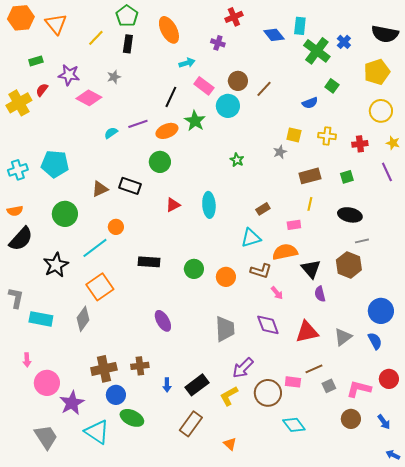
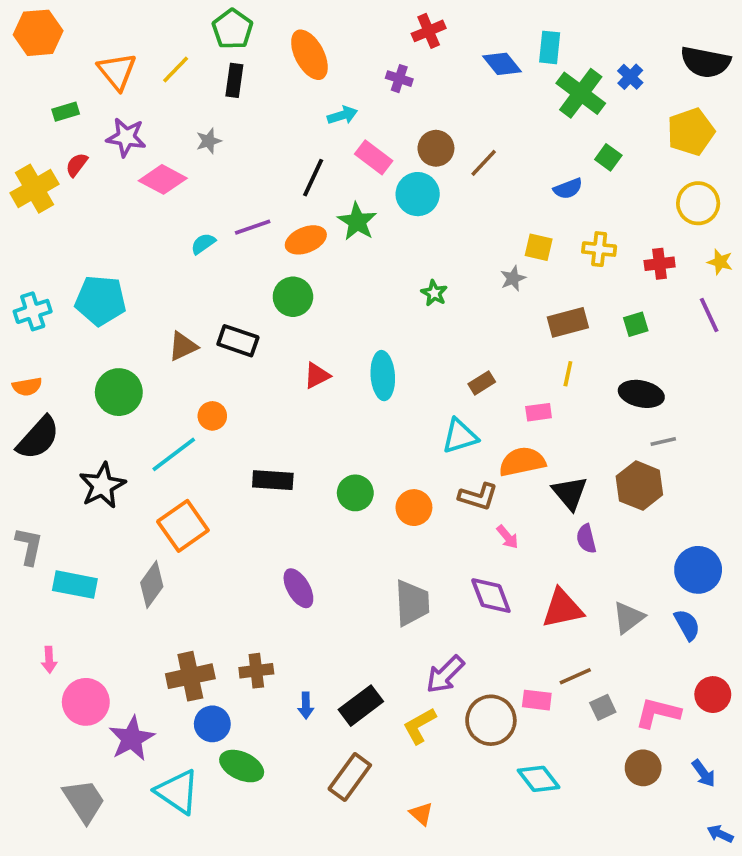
orange triangle: (56, 24) -> (117, 71), moved

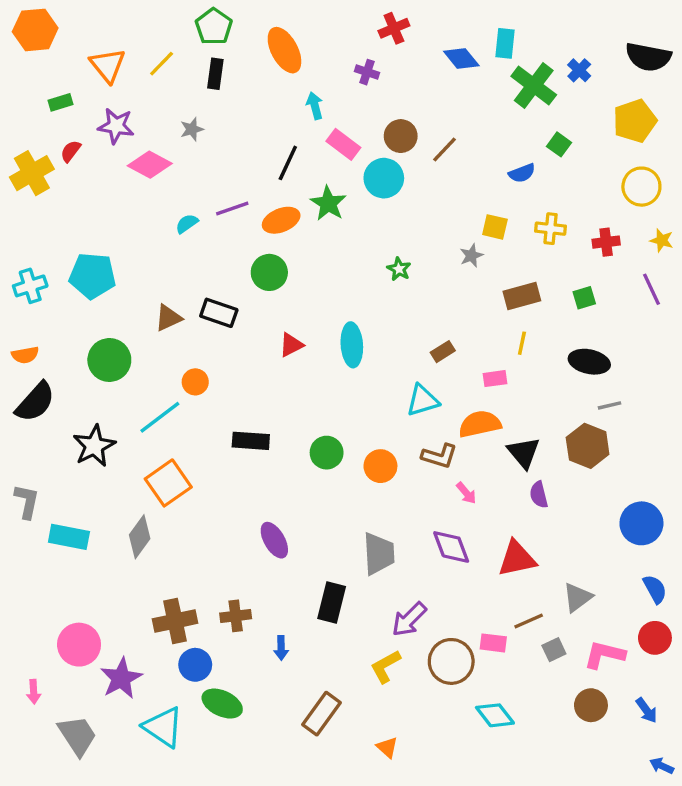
cyan arrow: (342, 115) -> (315, 106), turned -88
gray triangle: (628, 618) -> (577, 597), moved
blue semicircle: (687, 625) -> (655, 589), moved
pink arrow: (49, 660) -> (34, 692), moved
black rectangle: (361, 706) -> (332, 602), moved, turned -39

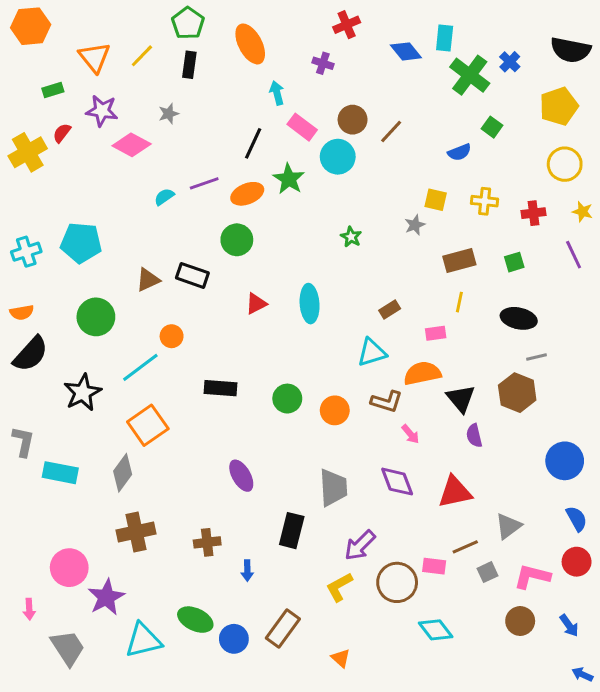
brown cross: (175, 621) -> (136, 532), moved
blue circle: (195, 665) -> (234, 639), moved
cyan triangle: (163, 727) -> (143, 640), turned -48

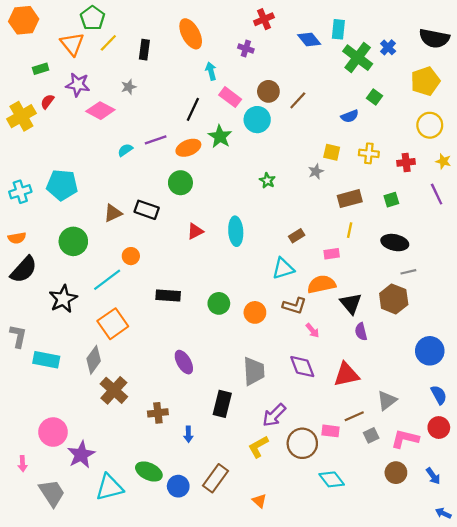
green pentagon: (188, 23) -> (92, 18), moved
brown cross: (136, 532) -> (114, 390), moved, turned -36

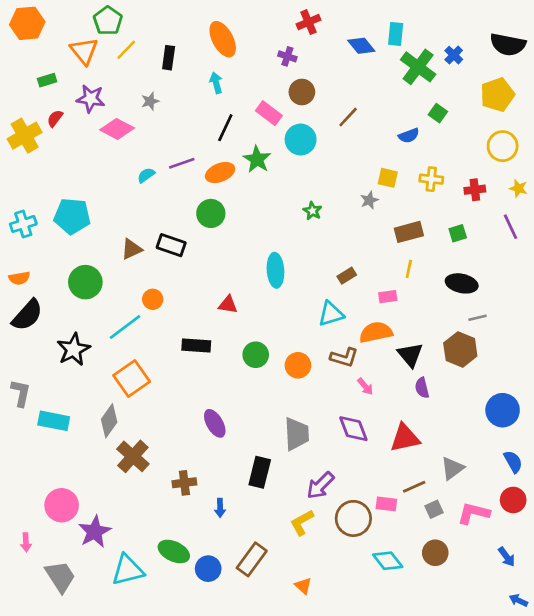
cyan arrow: (211, 71) -> (216, 83), moved
brown circle: (268, 91) -> (302, 92), moved
red triangle: (195, 231) -> (228, 305), moved, turned 36
brown circle: (396, 473) -> (435, 553), moved

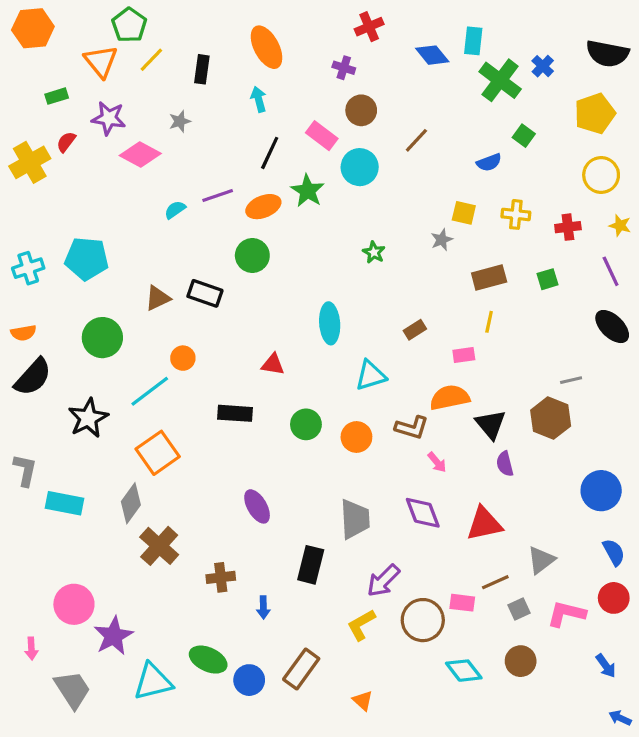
black ellipse: (462, 283) -> (612, 327), moved, turned 32
cyan triangle: (331, 314) -> (371, 375), moved

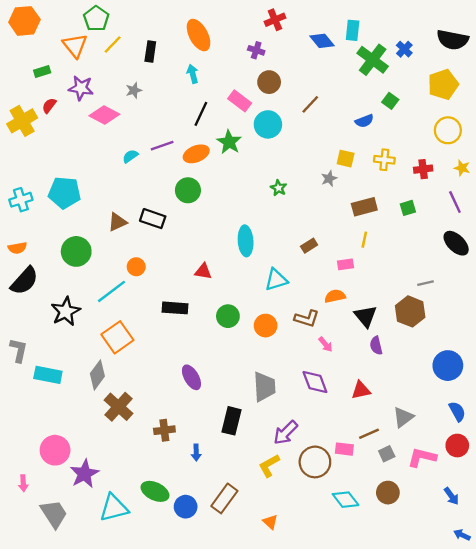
orange semicircle: (450, 398) -> (335, 296), size x0.7
red triangle: (484, 524) -> (361, 390), size x0.7

